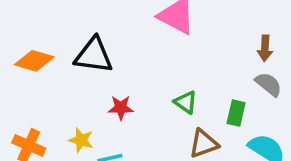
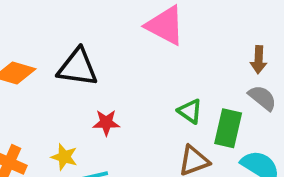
green triangle: (186, 102) -> (190, 111), moved
green rectangle: (236, 113) -> (228, 128), size x1.4

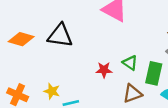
red star: (106, 123) -> (104, 70), moved

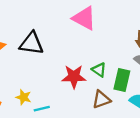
red star: (104, 70) -> (74, 77), size x1.5

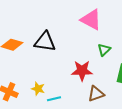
green triangle: (99, 70) -> (104, 50), moved, turned 40
brown triangle: (101, 99) -> (96, 94), moved

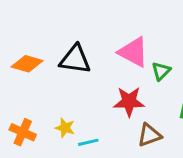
pink triangle: (91, 20) -> (133, 52), moved

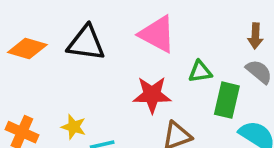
green triangle: (161, 71) -> (200, 72), moved, turned 36

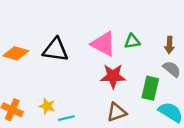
green triangle: (200, 72) -> (132, 41), moved
red star: (152, 95) -> (113, 76), moved

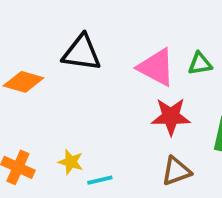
black triangle: (55, 50) -> (82, 53), moved

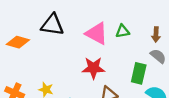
red star: (171, 116) -> (93, 68), moved

